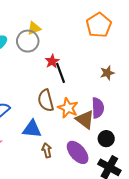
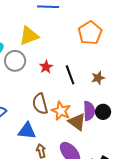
yellow triangle: (34, 28) -> (29, 36), size x1.5
gray circle: (28, 41) -> (15, 61), moved
black line: (61, 73) -> (70, 75), moved
black circle: (106, 139) -> (103, 112), moved

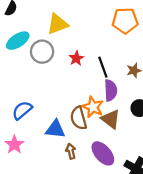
orange pentagon: (90, 33) -> (125, 21), turned 30
brown semicircle: (40, 104) -> (79, 118), moved
purple semicircle: (89, 111) -> (111, 90), moved

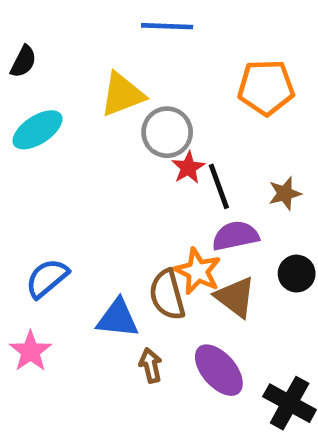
gray circle: (42, 52) -> (167, 132), moved
red star: (76, 58) -> (188, 168), moved
purple semicircle: (111, 90) -> (235, 236), turned -100

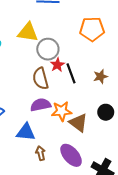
yellow triangle: (122, 95) -> (28, 32), turned 30
purple semicircle: (235, 236) -> (41, 105), moved
orange star: (198, 271) -> (62, 111), turned -30
brown semicircle: (167, 295) -> (41, 79), moved

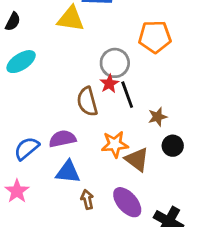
yellow triangle: (28, 32) -> (71, 19), moved
gray circle: (48, 49) -> (115, 63), moved
brown star: (100, 76) -> (158, 117), moved
purple semicircle: (41, 105) -> (62, 139), moved

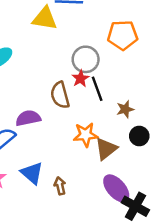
purple semicircle: (62, 139) -> (28, 118), moved
brown triangle: (137, 159) -> (106, 149), turned 45
blue triangle: (68, 172) -> (32, 173), moved, turned 35
purple ellipse: (127, 202) -> (116, 188), moved

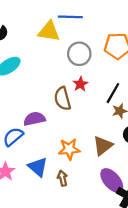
gray circle: (86, 59) -> (79, 54), moved
black line: (97, 89) -> (113, 93), moved, turned 50
orange star: (86, 135) -> (69, 149), moved

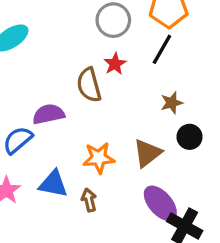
black line: (113, 93) -> (162, 49), moved
blue triangle: (38, 167) -> (53, 184), turned -30

